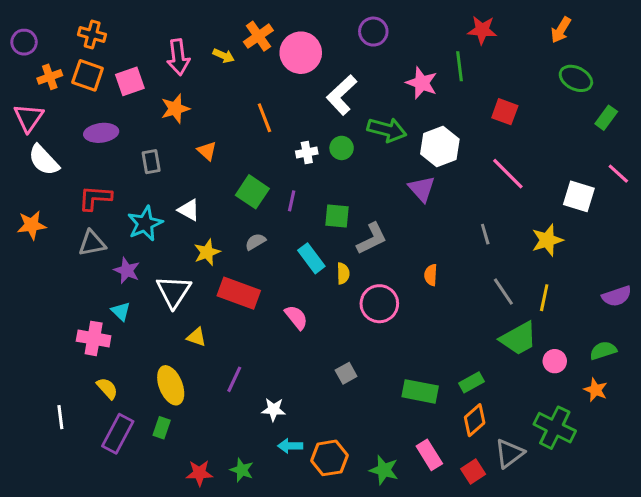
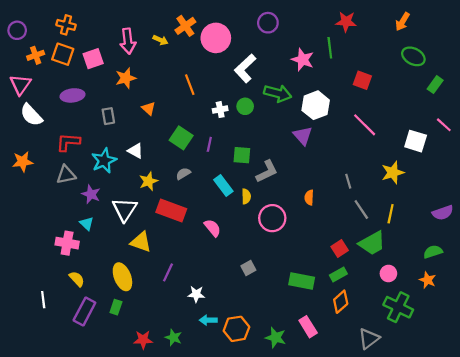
gray line: (485, 234) -> (348, 181), moved
yellow triangle: (196, 337) -> (141, 242), size x1.5
pink circle: (555, 361) -> (388, 273), moved
gray triangle: (509, 453) -> (369, 339), moved
red square: (473, 472) -> (340, 249), moved

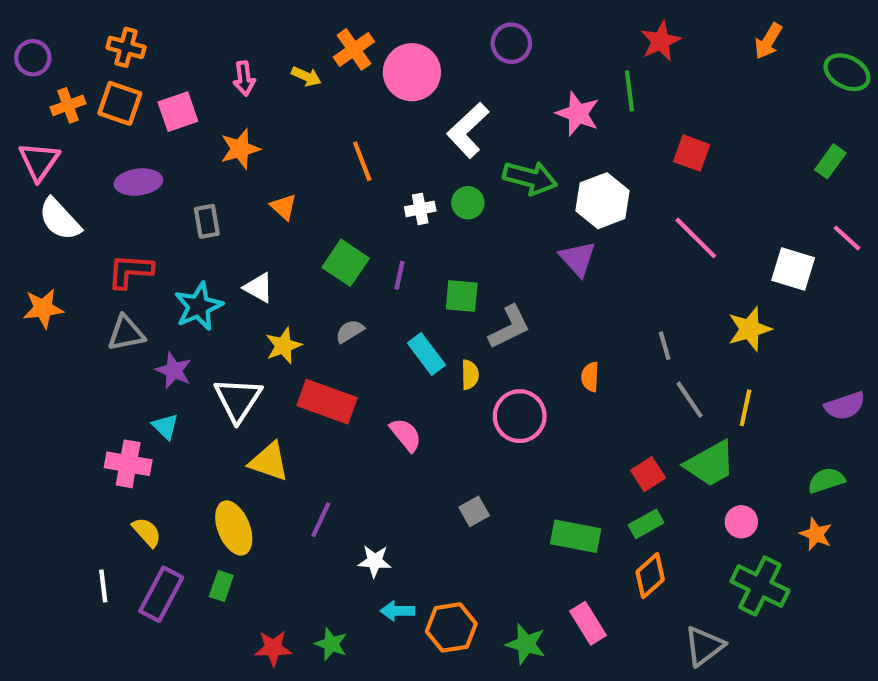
red star: (346, 22) -> (661, 41), turned -30
pink arrow: (128, 41) -> (244, 78), size x0.7
green ellipse: (413, 56) -> (847, 72), moved
white line: (43, 300) -> (103, 586), moved

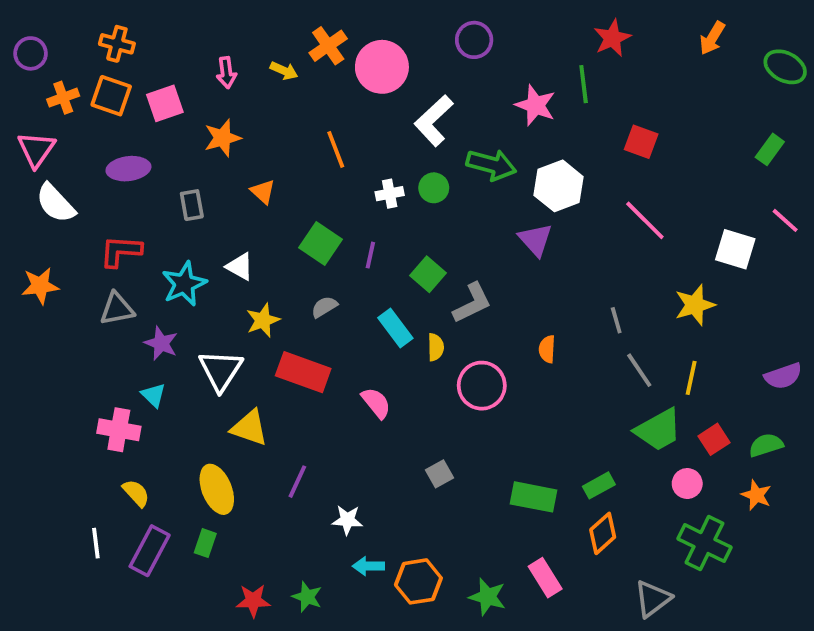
green square: (462, 296) -> (428, 274), turned 36
red square: (648, 474) -> (714, 439), moved

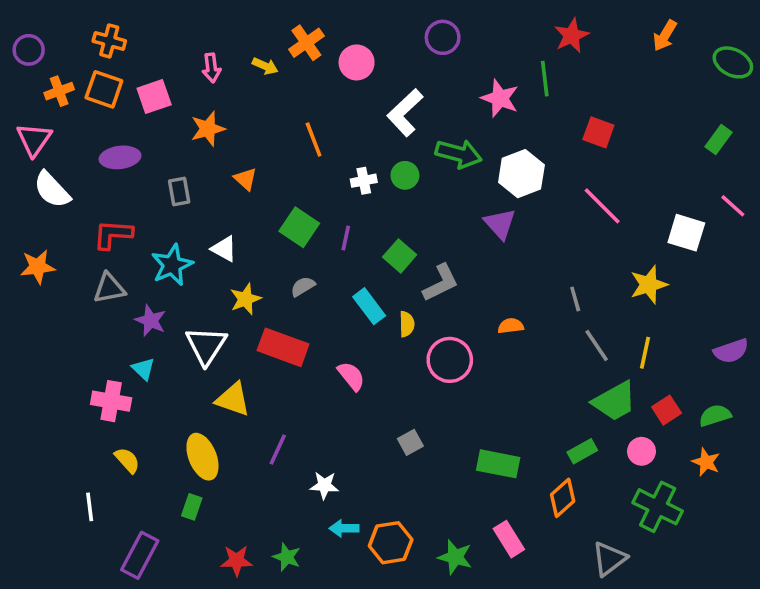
pink circle: (382, 67) -> (357, 62), size x0.7
orange semicircle: (547, 349) -> (511, 326), turned 80
green rectangle: (599, 485) -> (582, 451), moved
purple rectangle: (150, 551) -> (140, 555), moved

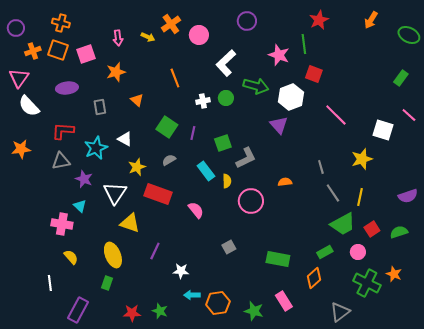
red square: (598, 132) -> (314, 74), moved
green square: (400, 256) -> (223, 143), turned 30
orange star: (706, 462) -> (394, 274), moved

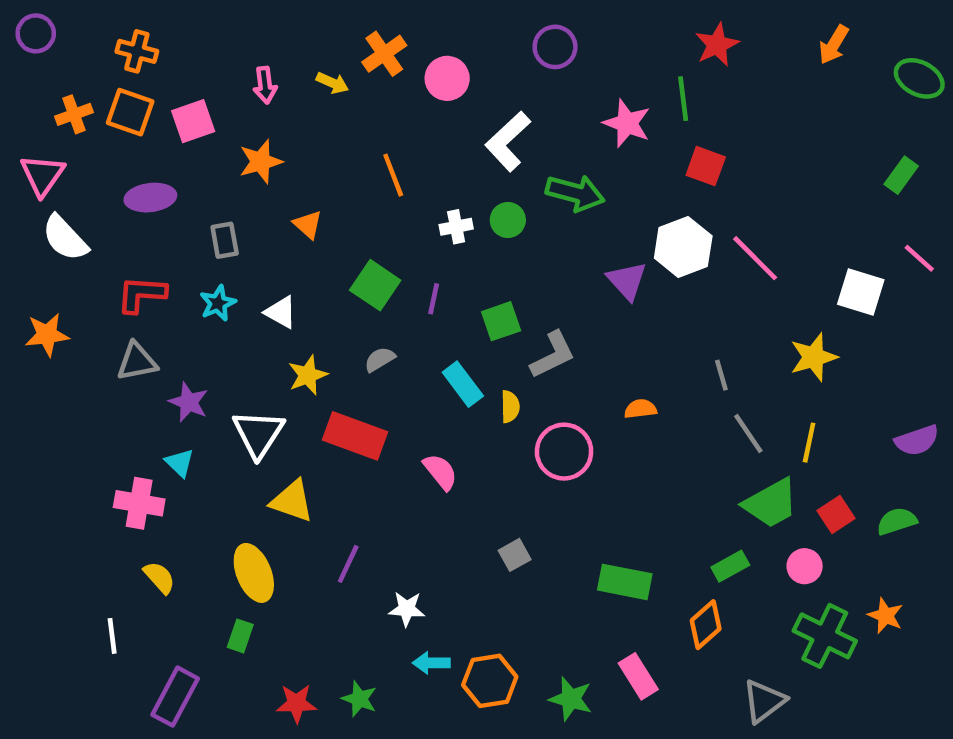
purple circle: (16, 28) -> (36, 33), moved
white hexagon: (291, 97) -> (683, 247), moved
cyan star: (96, 148) -> (218, 303), moved, size x0.7

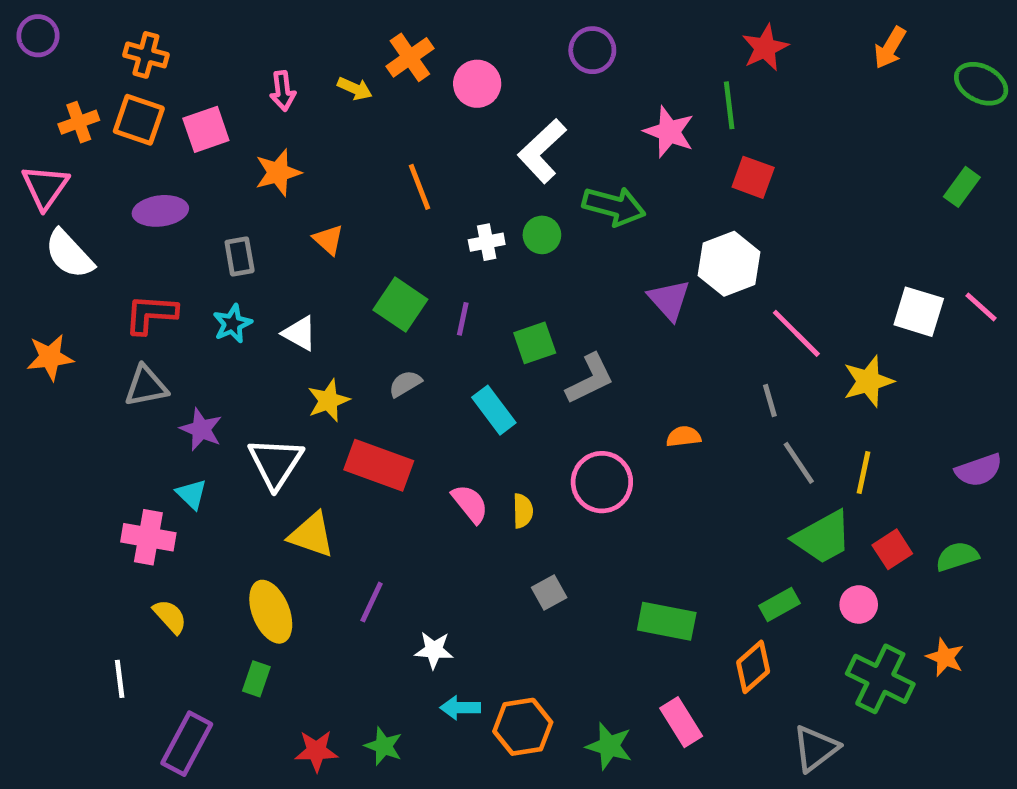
pink line: (755, 258) -> (796, 333), moved
pink line: (919, 258) -> (981, 307), moved
yellow semicircle: (510, 407) -> (523, 511), moved

